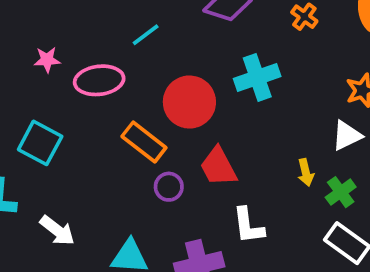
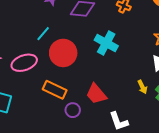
cyan cross: (257, 77) -> (106, 43), turned -30
red circle: (189, 102) -> (63, 53), moved

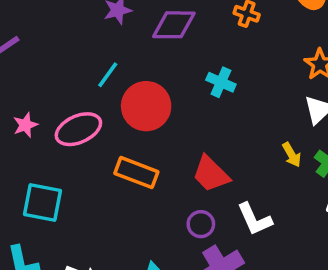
cyan cross: (106, 43) -> (221, 82), size x0.7
purple circle: (73, 110) -> (201, 224), moved

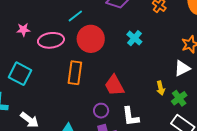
orange rectangle: (136, 173) -> (75, 73), turned 60

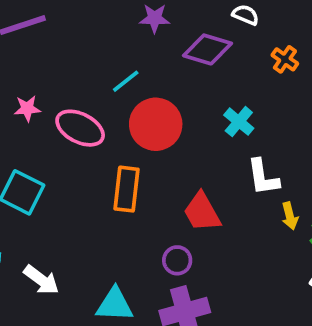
pink ellipse: (51, 40) -> (80, 128), turned 35
white L-shape: (130, 116) -> (263, 177), moved

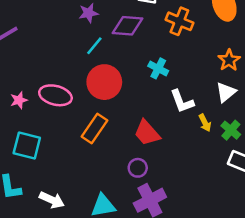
orange cross: (285, 59) -> (179, 21), size x1.5
cyan line: (126, 81) -> (94, 46), moved
pink star: (27, 108) -> (19, 100), moved
orange rectangle: (127, 189) -> (94, 129), turned 40

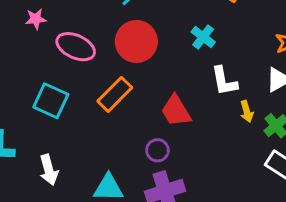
pink star: (19, 100) -> (36, 19), moved
cyan square: (27, 146) -> (51, 101), moved
white arrow: (52, 200) -> (49, 170), turned 40

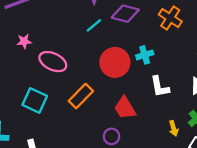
cyan cross: (203, 37) -> (145, 55), turned 35
red circle: (136, 41) -> (115, 62), moved
yellow arrow: (247, 111) -> (174, 128), moved

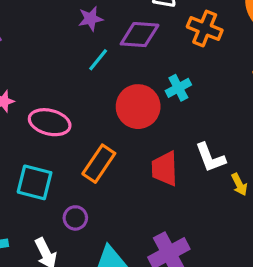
white L-shape: (160, 87) -> (210, 158), moved
red trapezoid: (125, 108) -> (165, 169), turned 40
purple circle: (111, 136) -> (75, 218), moved

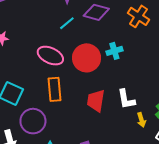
pink ellipse: (50, 122) -> (50, 56), moved
orange rectangle: (99, 164) -> (55, 89), turned -50
purple circle: (75, 218) -> (33, 121), size x1.6

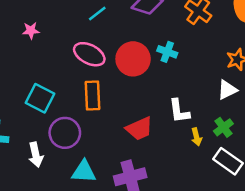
cyan line: (67, 23) -> (97, 14), moved
cyan cross: (114, 51) -> (167, 52), turned 35
red trapezoid: (96, 101) -> (139, 129), moved, turned -125

